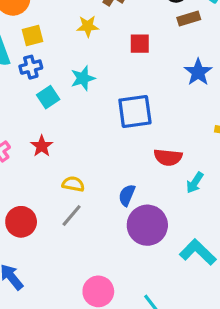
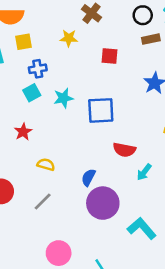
blue cross: (31, 67) -> (38, 69), moved
cyan star: (83, 78) -> (63, 98), moved
gray line: (72, 216) -> (43, 202), moved

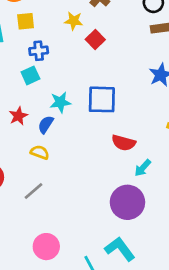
red square: (110, 56) -> (95, 39), moved, turned 36
cyan star: (63, 98) -> (60, 102), moved
blue semicircle: (88, 177) -> (46, 125), moved
purple circle: (103, 203) -> (127, 202), moved
cyan L-shape: (142, 228) -> (120, 249), moved

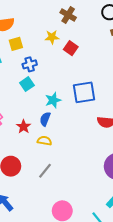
red star: (18, 116) -> (24, 127), moved

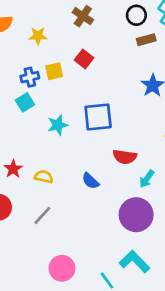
yellow star: (52, 37) -> (38, 36), moved
yellow square: (16, 44) -> (54, 71), moved
blue semicircle: (45, 119) -> (90, 181), moved, turned -72
red star: (24, 127) -> (13, 169), moved

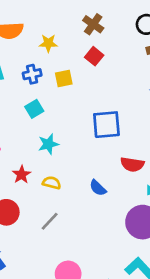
red square: (84, 59) -> (94, 56), moved
blue cross: (30, 77) -> (32, 74), moved
cyan star: (58, 125) -> (48, 144), moved

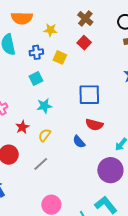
yellow square: (64, 78) -> (60, 57), turned 32
red semicircle: (132, 164) -> (94, 125), moved
yellow semicircle: (52, 183) -> (45, 135), turned -72

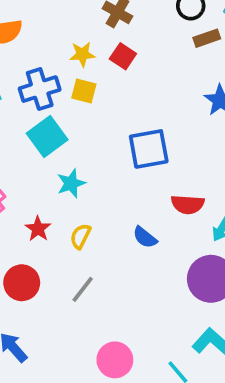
yellow star: (50, 30) -> (82, 54), moved
blue cross: (36, 52) -> (40, 89), size x1.5
cyan square: (36, 79) -> (47, 137), size x1.5
red semicircle: (94, 125) -> (188, 204), moved

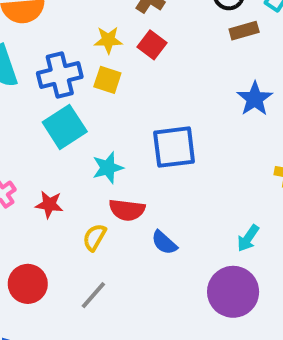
cyan star: (71, 183) -> (108, 168), moved
red semicircle: (188, 204) -> (127, 210), moved
red star: (38, 229) -> (49, 204), moved, turned -30

